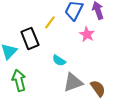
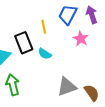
yellow line: (50, 22) -> (44, 27), turned -48
cyan semicircle: (59, 60) -> (45, 54), moved

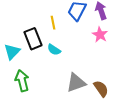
pink star: (81, 39) -> (100, 35), moved

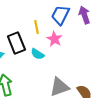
pink star: (100, 35) -> (54, 39), moved

